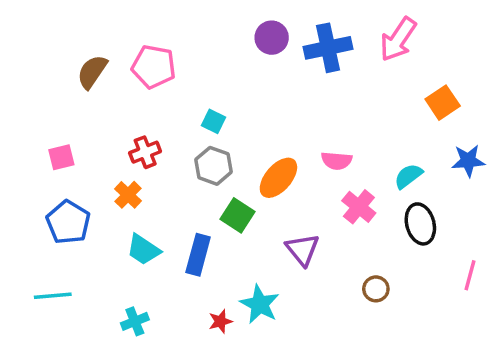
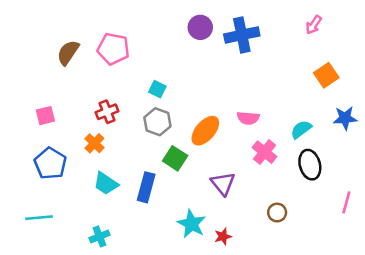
pink arrow: (398, 39) -> (314, 25), moved, size x0.6
red star: (220, 321) -> (223, 236), moved

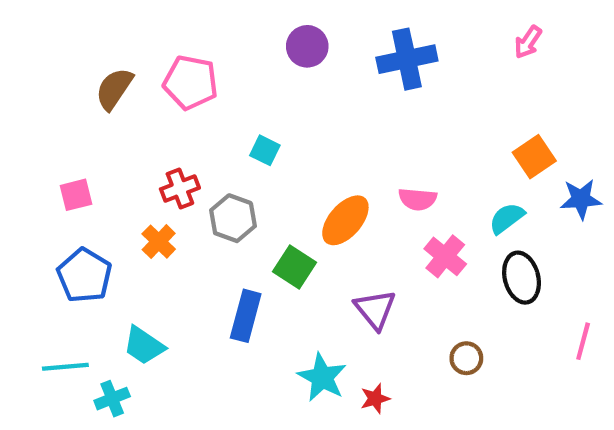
purple circle: (200, 27) -> (307, 46), moved
orange square: (326, 75) -> (534, 157), moved
gray hexagon: (157, 122) -> (233, 218), moved
cyan trapezoid: (106, 184) -> (144, 345), moved
cyan cross: (100, 236) -> (112, 399), moved

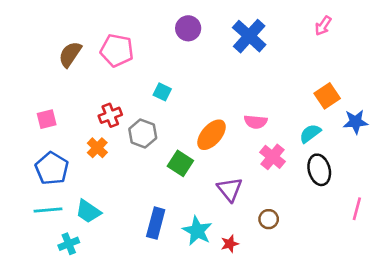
blue cross: (407, 59) -> (249, 36), turned -36
blue rectangle: (246, 316) -> (156, 223), moved
brown circle: (466, 358) -> (269, 219), moved
cyan line: (65, 367) -> (48, 210), moved

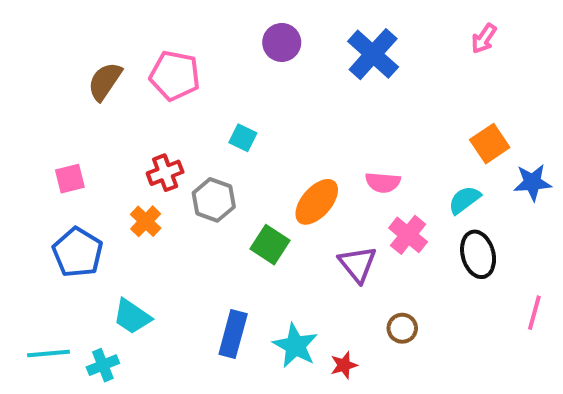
purple triangle: (230, 189) -> (358, 264), moved
cyan line: (48, 210) -> (48, 353), moved

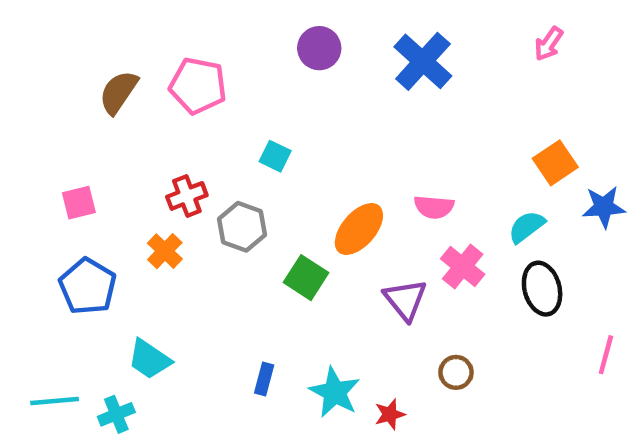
blue rectangle: (233, 334) -> (264, 379), size x0.6

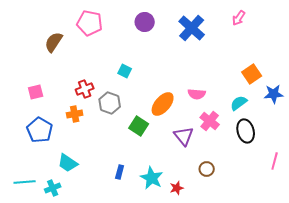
pink arrow: (549, 44) -> (239, 18), moved
pink pentagon: (198, 86) -> (90, 23), moved
orange cross: (165, 251) -> (75, 114), turned 35

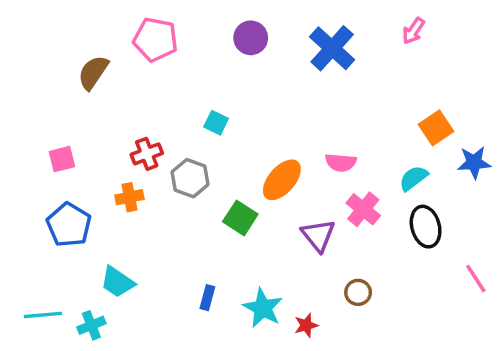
pink line: (275, 161) -> (476, 279), turned -48

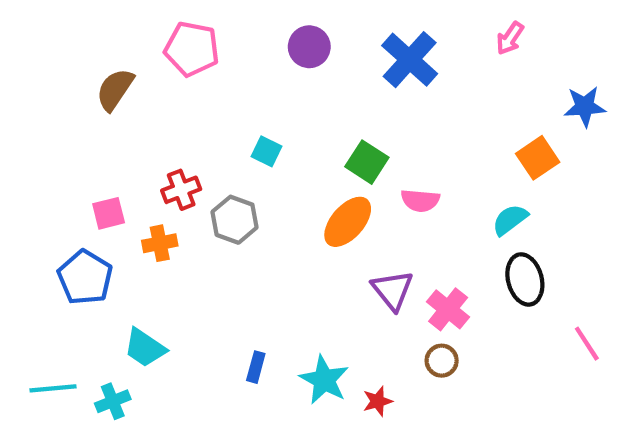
pink square: (62, 159) -> (109, 213), moved
blue star: (474, 163) -> (585, 107), moved
pink cross: (363, 209) -> (448, 309), moved
green square: (240, 218) -> (367, 162), moved

